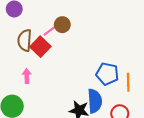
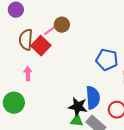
blue pentagon: (107, 74) -> (107, 60), moved

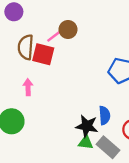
red square: (41, 46) -> (43, 54), turned -30
blue semicircle: (93, 98) -> (105, 115), size x0.7

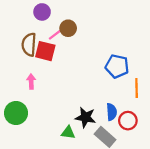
purple circle: (14, 12) -> (42, 12), moved
blue semicircle: (105, 115) -> (112, 112), moved
green triangle: (86, 143) -> (68, 133), moved

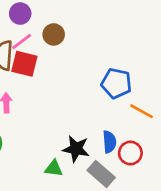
pink line: (56, 34) -> (22, 41), moved
orange line: (137, 88) -> (142, 111), turned -60

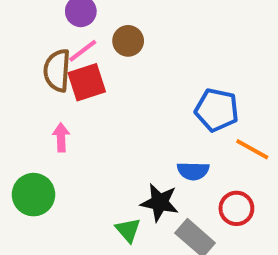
red square: (24, 64) -> (87, 82), turned -32
blue semicircle: (109, 142) -> (193, 171), moved, turned 95
green triangle: (54, 168) -> (128, 230), turned 42

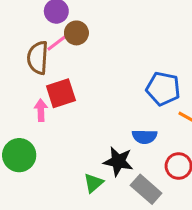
brown circle: (128, 41) -> (76, 33), moved
red square: (87, 82) -> (61, 93), moved
green triangle: (128, 230) -> (93, 183), turned 30

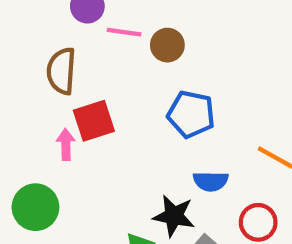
brown circle: (76, 33) -> (167, 45), moved
pink line: (58, 42) -> (124, 32), moved, turned 45
blue pentagon: (163, 89) -> (191, 114), moved

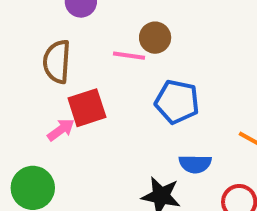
pink line: (124, 32) -> (129, 56), moved
pink arrow: (66, 145) -> (61, 130), turned 56

